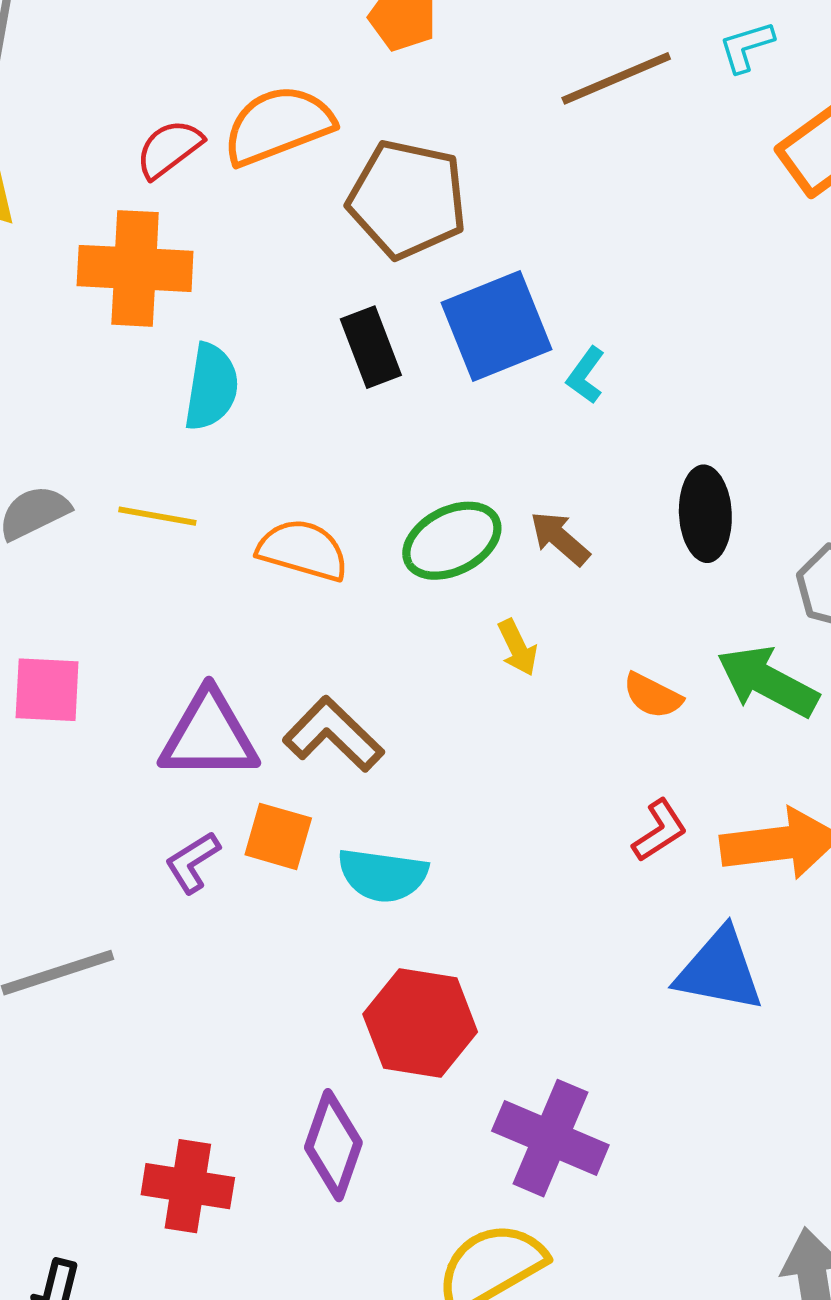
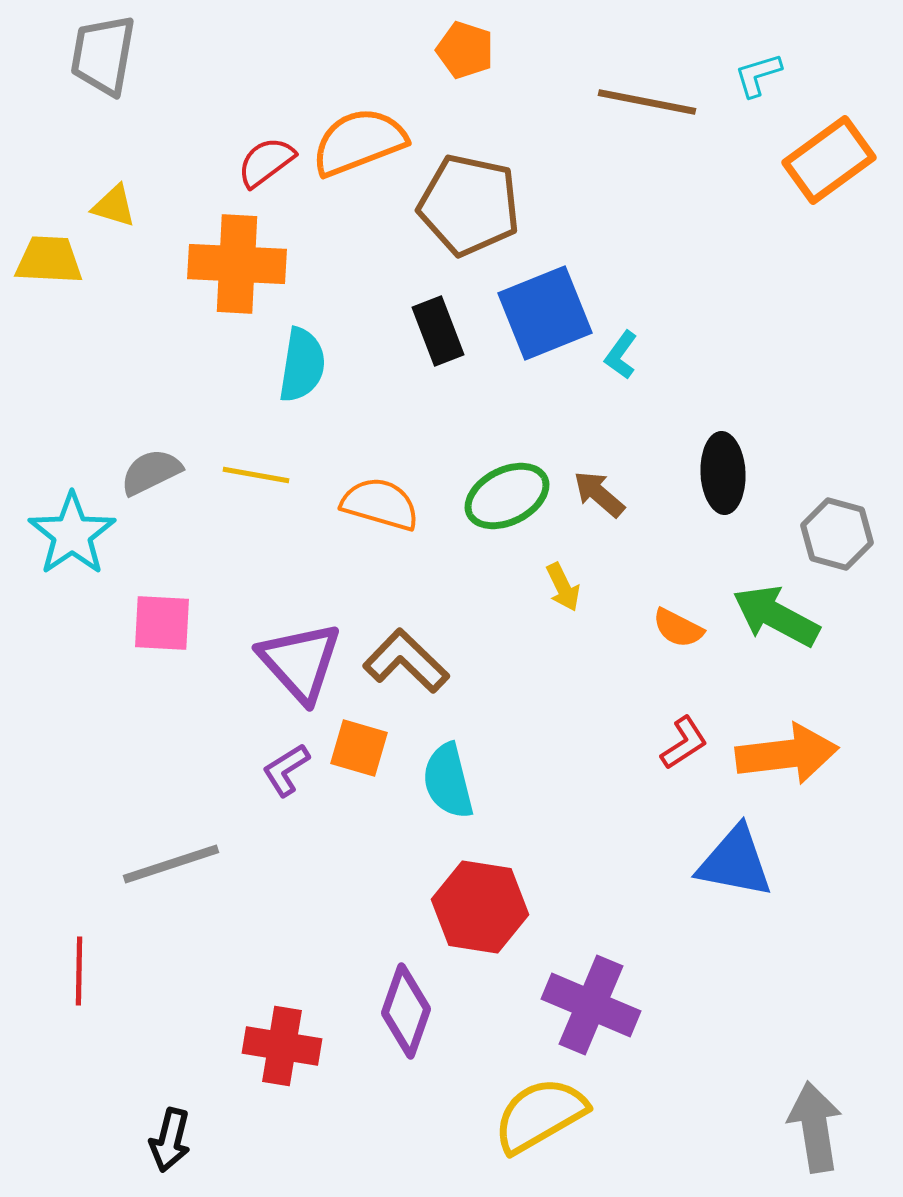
brown line: (616, 78) -> (647, 102), turned 34
purple triangle: (209, 736) -> (300, 662), turned 48
cyan semicircle: (383, 875) -> (448, 781), turned 68

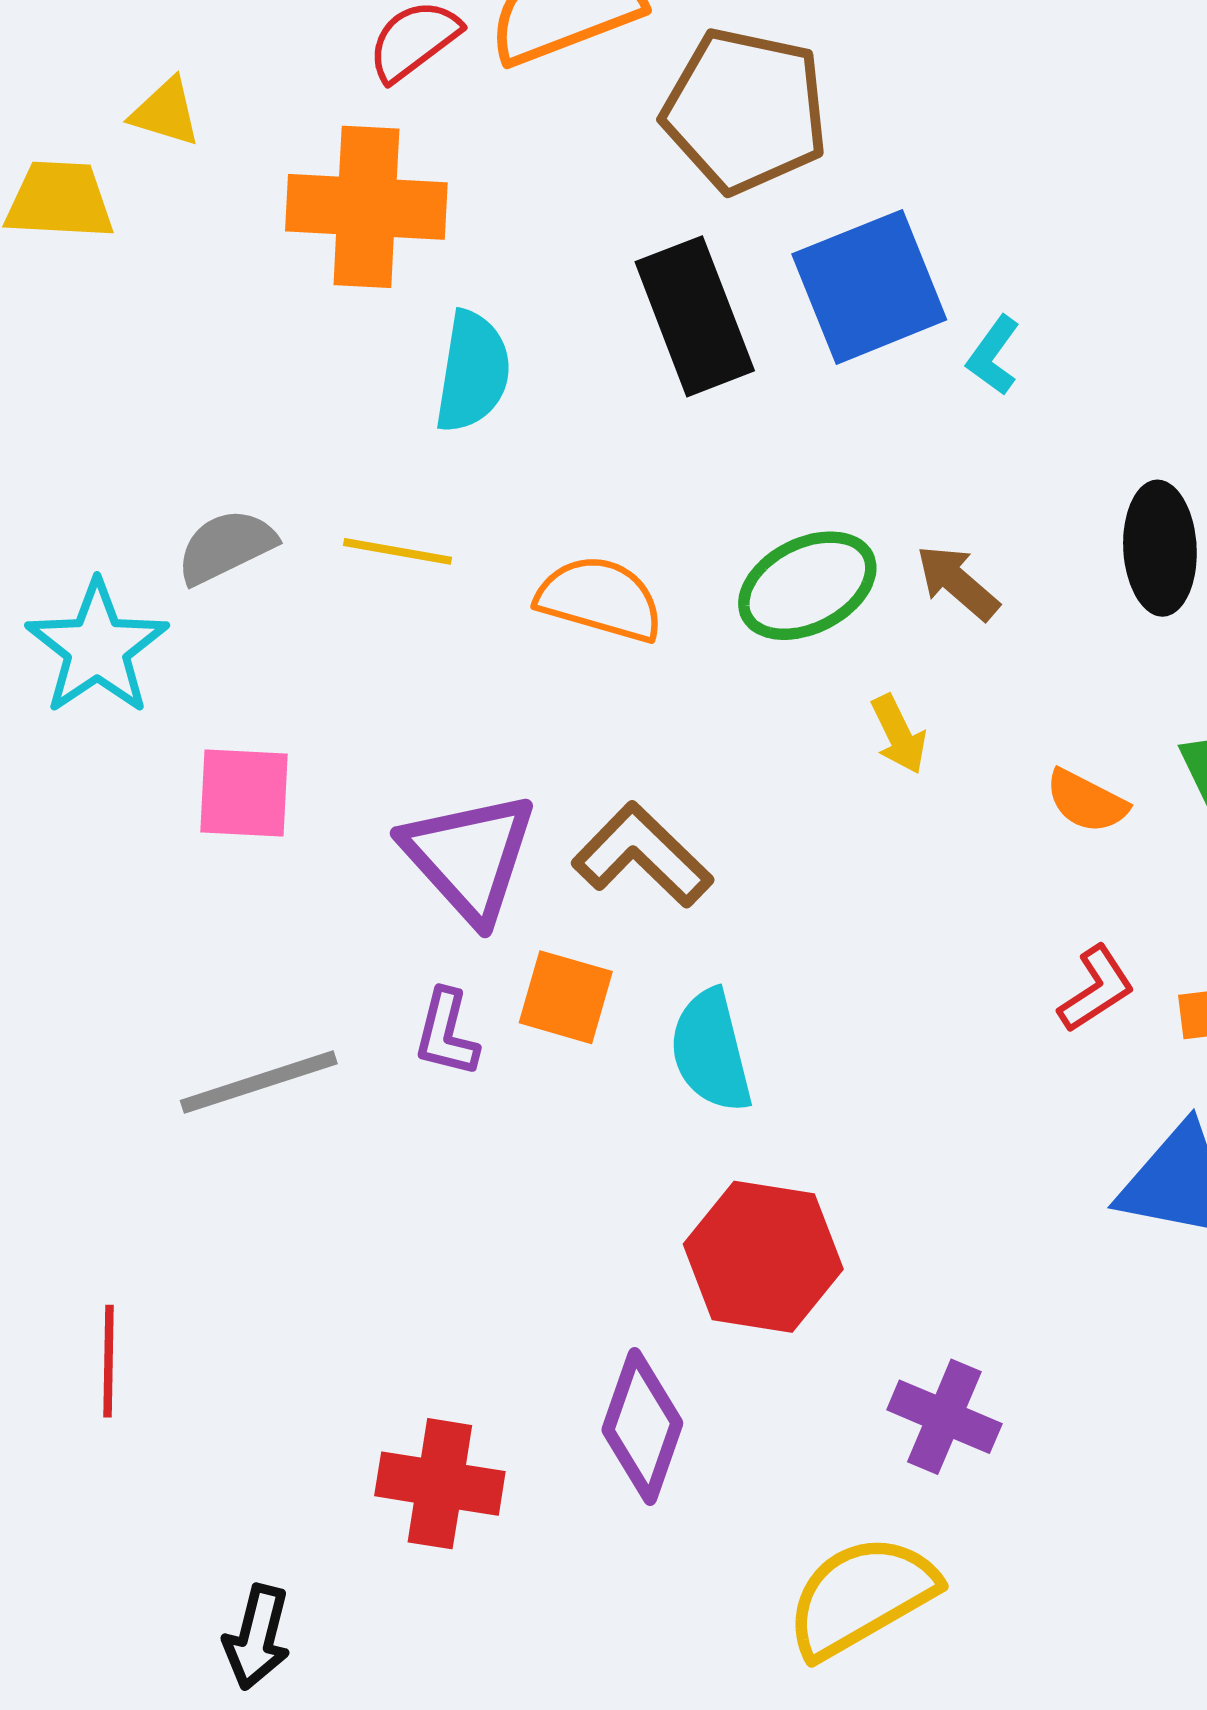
black rectangle: (438, 331) -> (695, 316), size x1.4
purple L-shape: (286, 770) -> (446, 1033), turned -44
gray line: (171, 864) -> (259, 1082), moved
purple cross: (591, 1005) -> (944, 1417), size x0.7

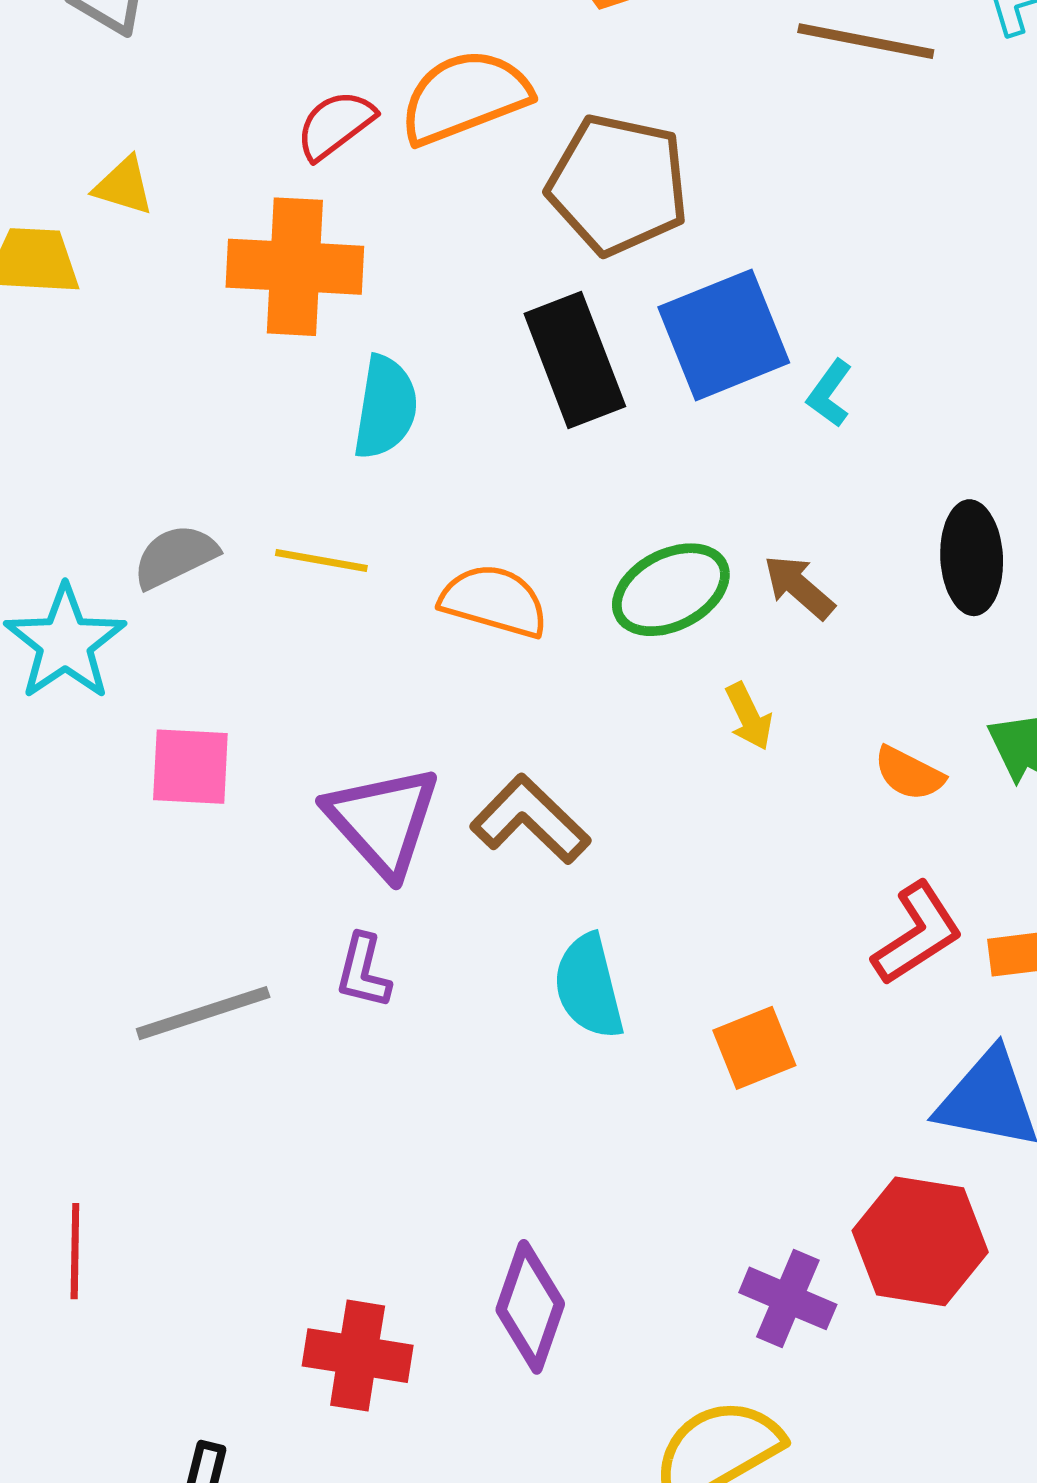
red L-shape: (1096, 989) -> (917, 934), size x1.4
orange square: (566, 997) -> (754, 1048), moved, turned -38
red hexagon: (763, 1257) -> (920, 1241), moved

